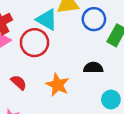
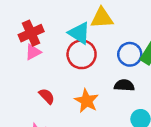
blue circle: (94, 19) -> (130, 54), moved
red circle: (34, 43) -> (82, 54), moved

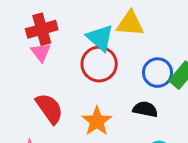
pink triangle: (33, 52) -> (41, 52), turned -48
red semicircle: (47, 96) -> (49, 108), size x1.5

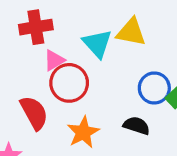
pink triangle: (41, 52) -> (54, 60), moved, turned 30
red circle: (99, 64) -> (69, 83), moved

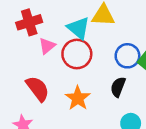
red circle: (69, 83) -> (77, 54), moved
black semicircle: (137, 126) -> (118, 87), turned -78

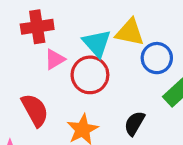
blue circle: (127, 56) -> (157, 58), moved

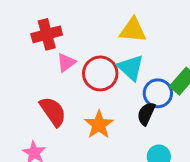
cyan triangle: (97, 43) -> (131, 68), moved
blue circle: (157, 58) -> (158, 93), moved

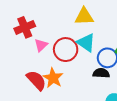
black semicircle: (146, 114) -> (101, 73), turned 77
orange star: (99, 125) -> (53, 78), moved

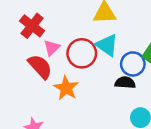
red cross: (25, 27) -> (32, 26), turned -30
red semicircle: (36, 80) -> (40, 67), moved

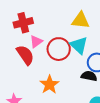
red cross: (32, 26) -> (23, 23), turned 30
orange star: (66, 88) -> (49, 85), moved

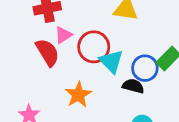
cyan triangle: (79, 45) -> (111, 61), moved

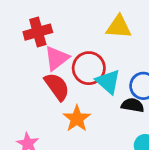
pink triangle: (63, 35) -> (57, 58), size x1.4
red semicircle: (48, 52) -> (57, 87), moved

